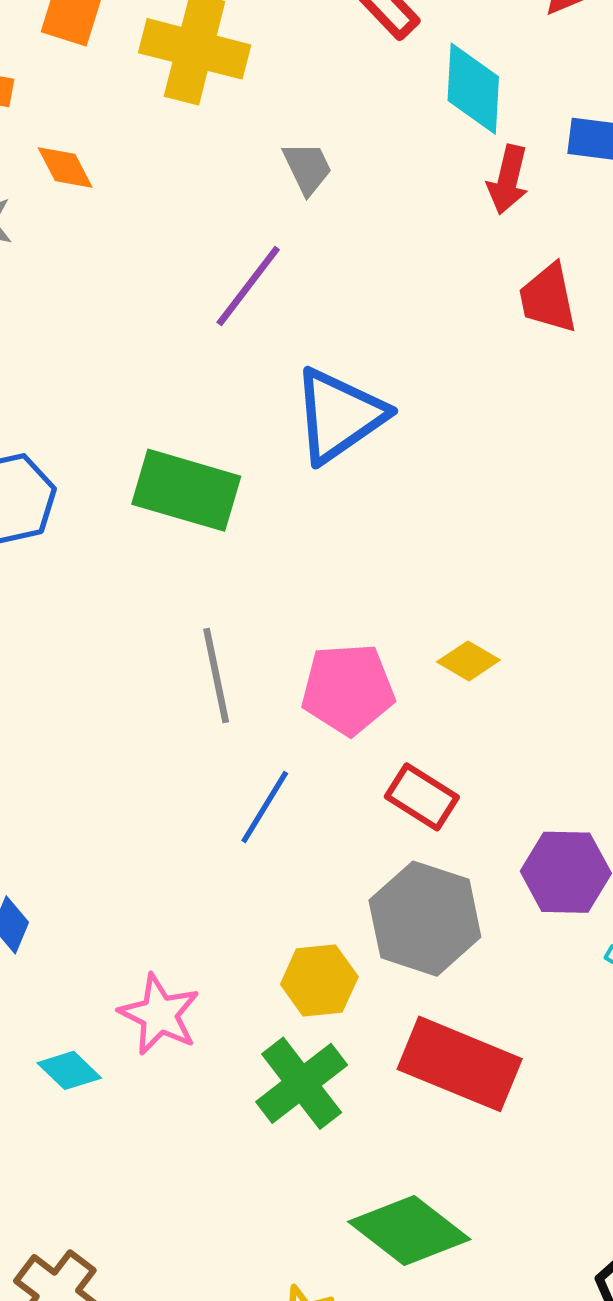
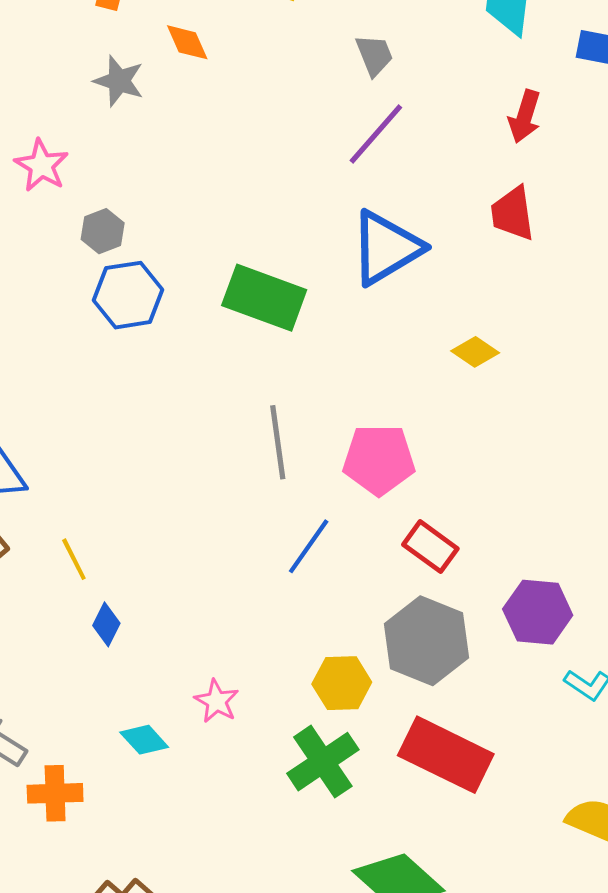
red arrow: (508, 180) -> (525, 116), moved
purple line: (248, 286) -> (376, 134), moved
red trapezoid: (548, 298) -> (513, 213), moved
yellow diamond: (468, 661) -> (475, 352), moved
pink star: (159, 1015) -> (217, 701), size x0.7

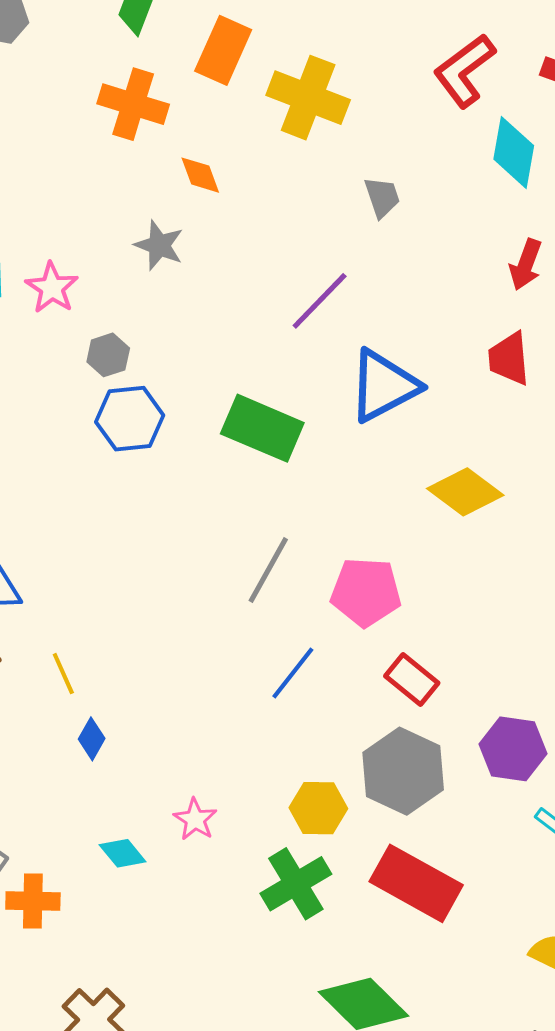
gray star: (119, 81) -> (159, 245), moved
purple line: (376, 134) -> (320, 301), moved
yellow diamond: (475, 352) -> (465, 492), size x1.6
gray line: (278, 442) -> (268, 570), turned 34

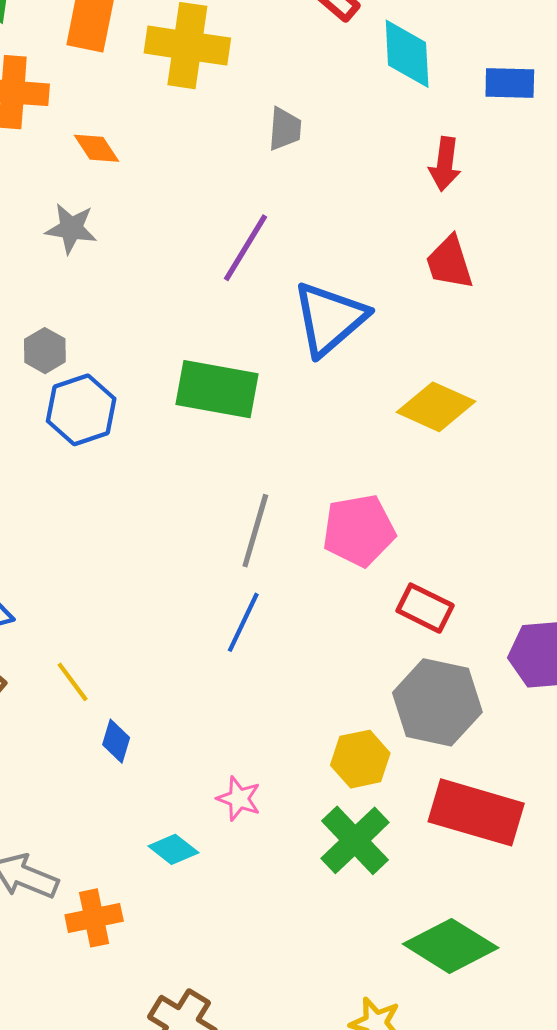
gray trapezoid: (382, 197) -> (285, 129), turned 36
blue line: (293, 673) -> (243, 622), moved

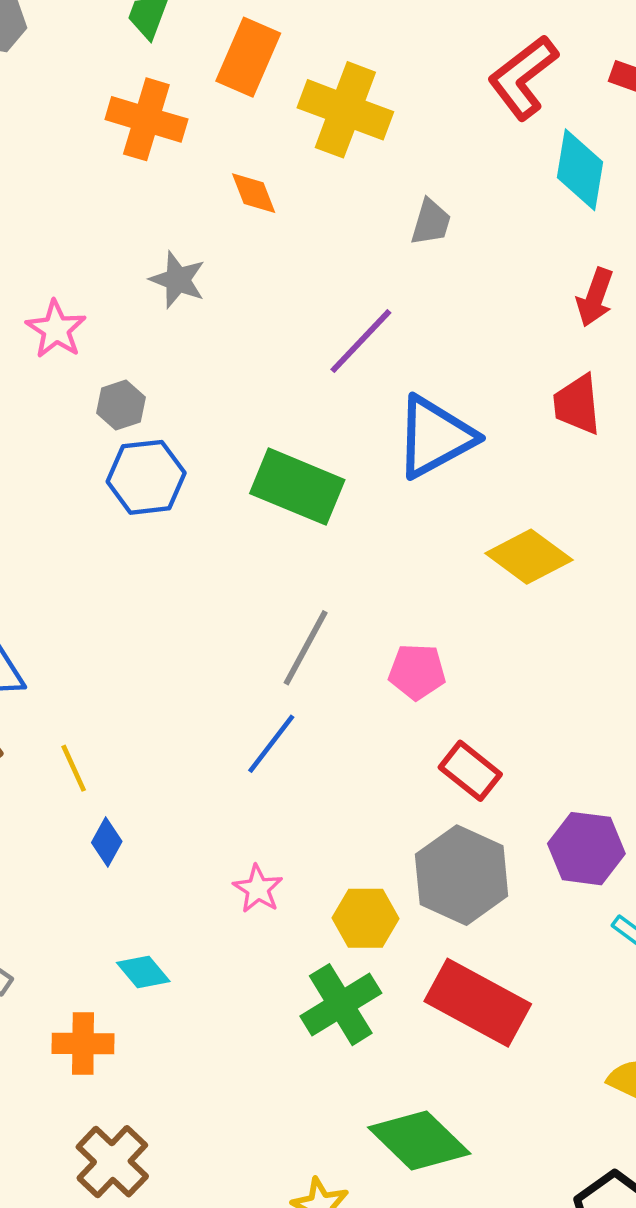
orange diamond: (96, 148) -> (254, 193), moved
pink pentagon: (359, 530) -> (417, 672), size x0.7
pink star: (239, 799) -> (258, 889), moved
orange cross: (94, 918) -> (83, 1044), moved

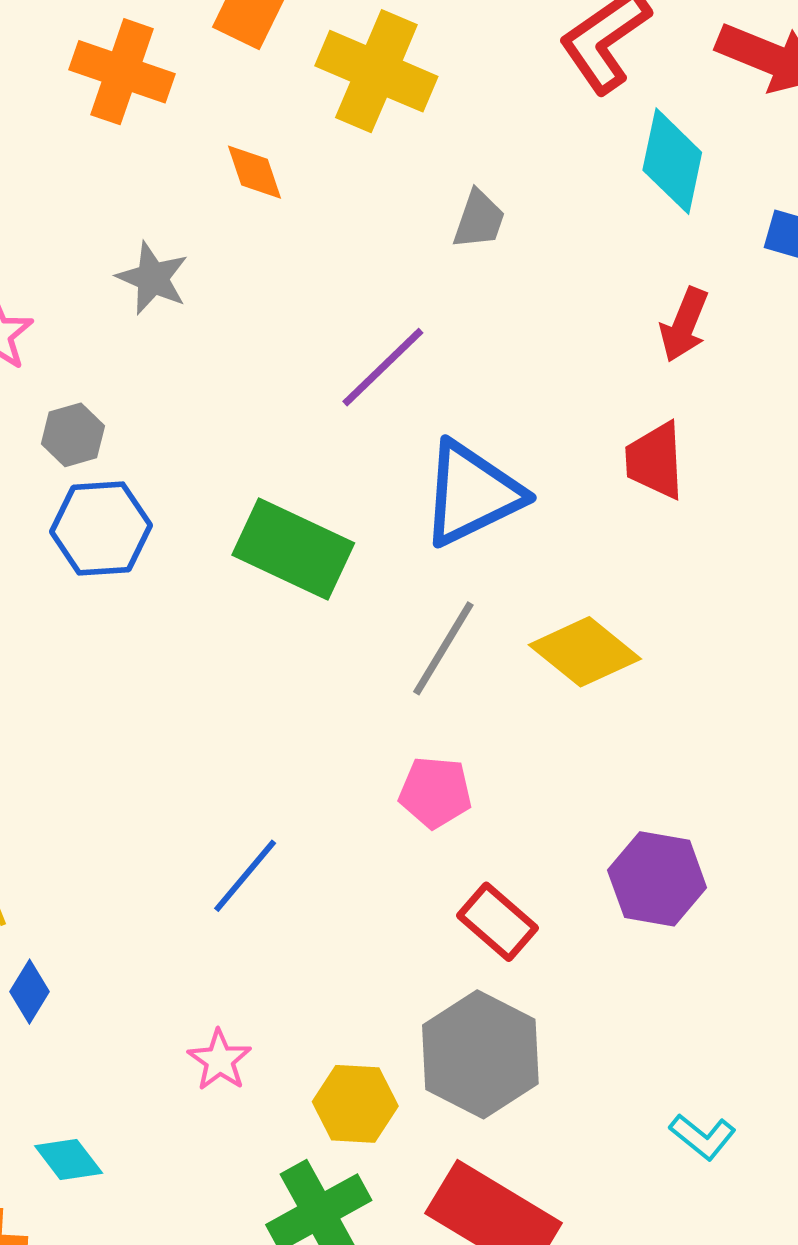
gray line: (306, 648) -> (443, 648), moved
purple hexagon: (586, 849) -> (657, 879), moved

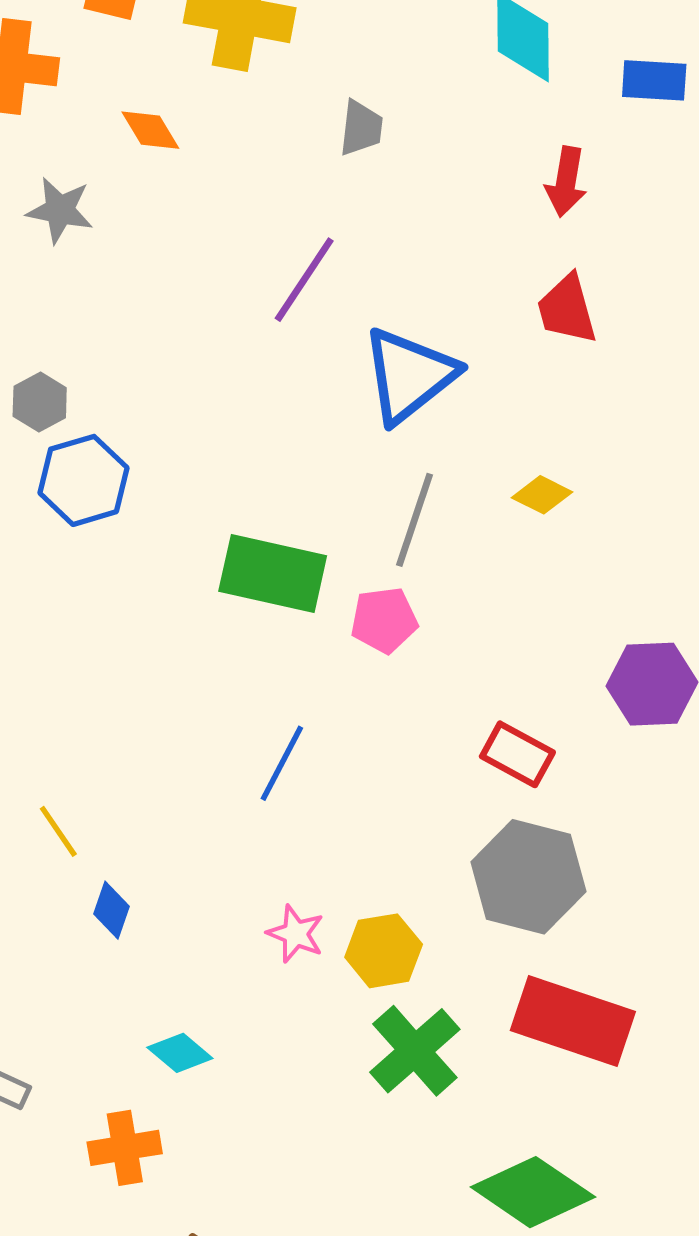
gray star: (153, 278) -> (60, 210), moved
green rectangle: (293, 549) -> (273, 573), moved
yellow diamond: (585, 652) -> (542, 495), size x0.6
pink pentagon: (435, 792) -> (384, 620), moved
yellow hexagon: (355, 1104) -> (384, 951), moved

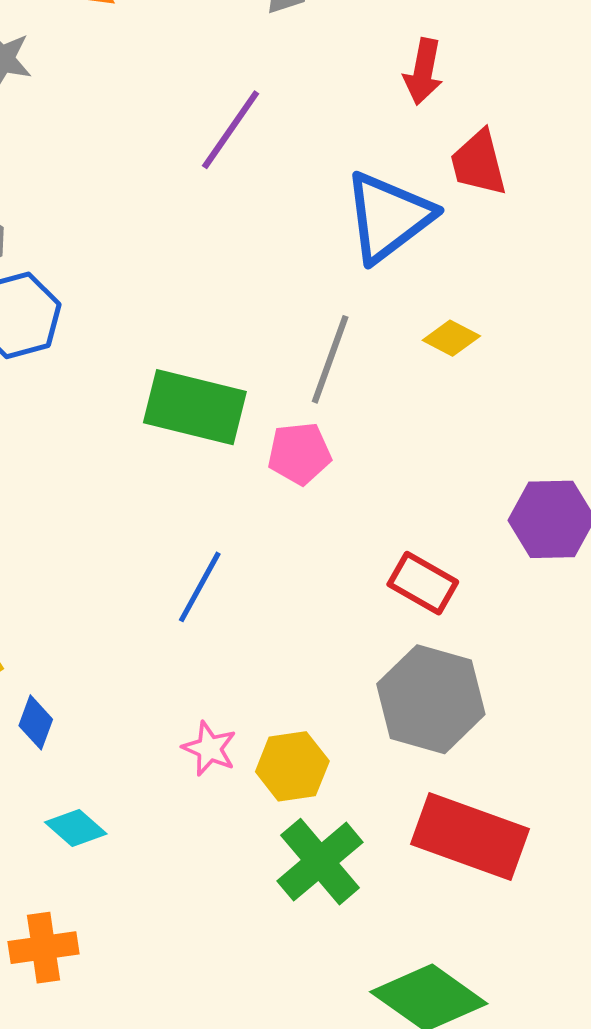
red arrow: (566, 182) -> (423, 72), moved
blue triangle: (409, 375) -> (388, 217), moved
cyan diamond: (180, 1053) -> (76, 828), moved

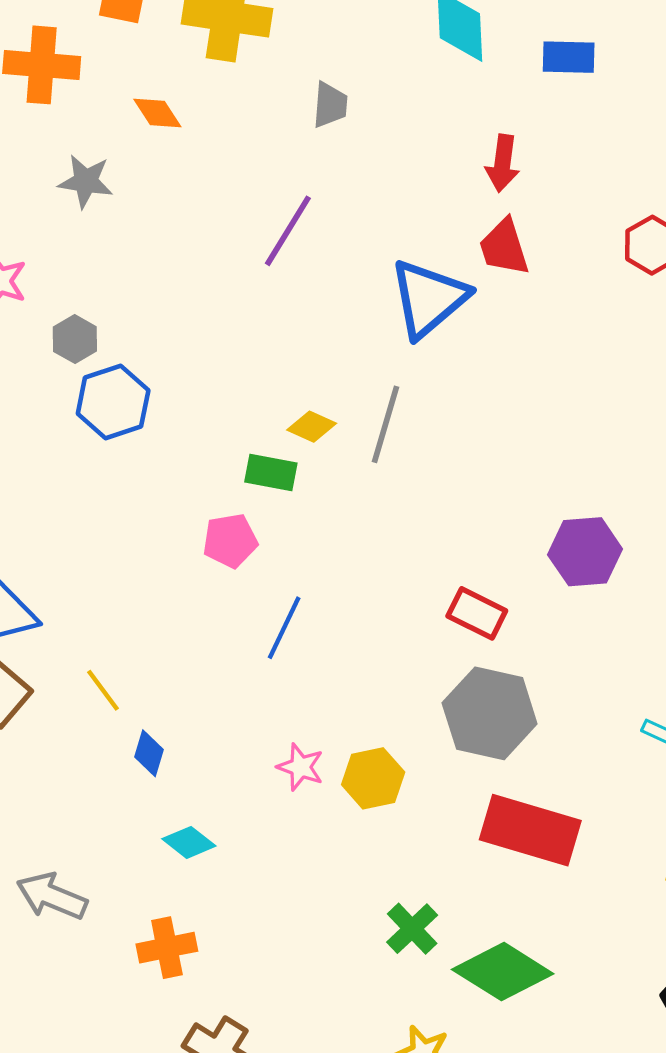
red arrow: (423, 72) -> (503, 163), moved
yellow diamond: (451, 338) -> (312, 427), moved
green rectangle: (195, 407) -> (271, 473), size x0.6
pink pentagon: (299, 453) -> (230, 541), moved
green cross: (320, 862) -> (412, 929), moved, size x0.7

